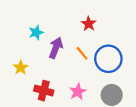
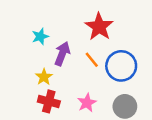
red star: (89, 24) -> (99, 27), size x1.6
yellow star: (21, 68) -> (44, 77), moved

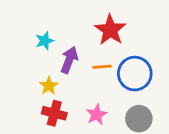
orange line: (92, 60) -> (102, 67), turned -56

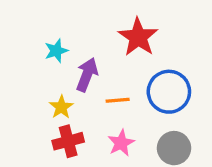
orange line: (102, 67) -> (118, 100), moved
red cross: (54, 113) -> (68, 141), turned -30

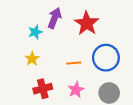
purple arrow: (87, 75) -> (55, 18), moved
yellow star: (61, 107) -> (32, 59), moved

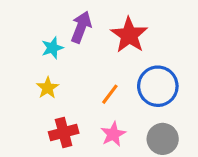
orange line: (74, 63) -> (110, 94), turned -48

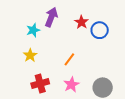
red star: (129, 35) -> (81, 22), size x0.6
blue circle: (158, 86) -> (100, 30), moved, size x0.7

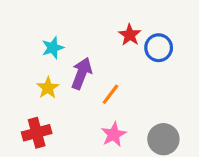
purple arrow: (51, 17) -> (82, 73), moved
red cross: (40, 84) -> (37, 133), moved

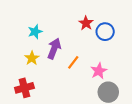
pink star: (114, 134) -> (99, 71), moved

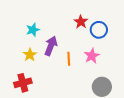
orange line: (73, 62) -> (69, 59), turned -40
pink star: (99, 71) -> (92, 56), moved

